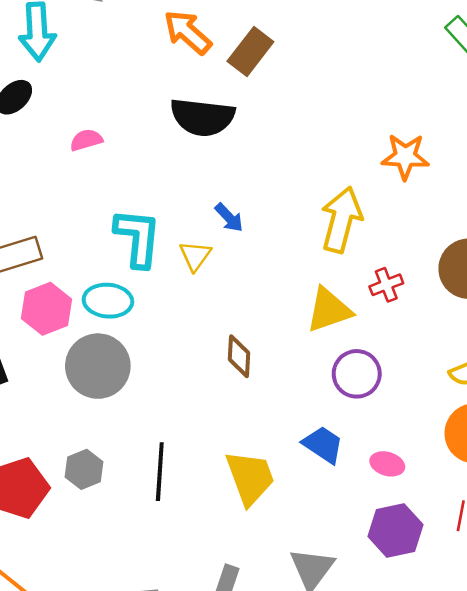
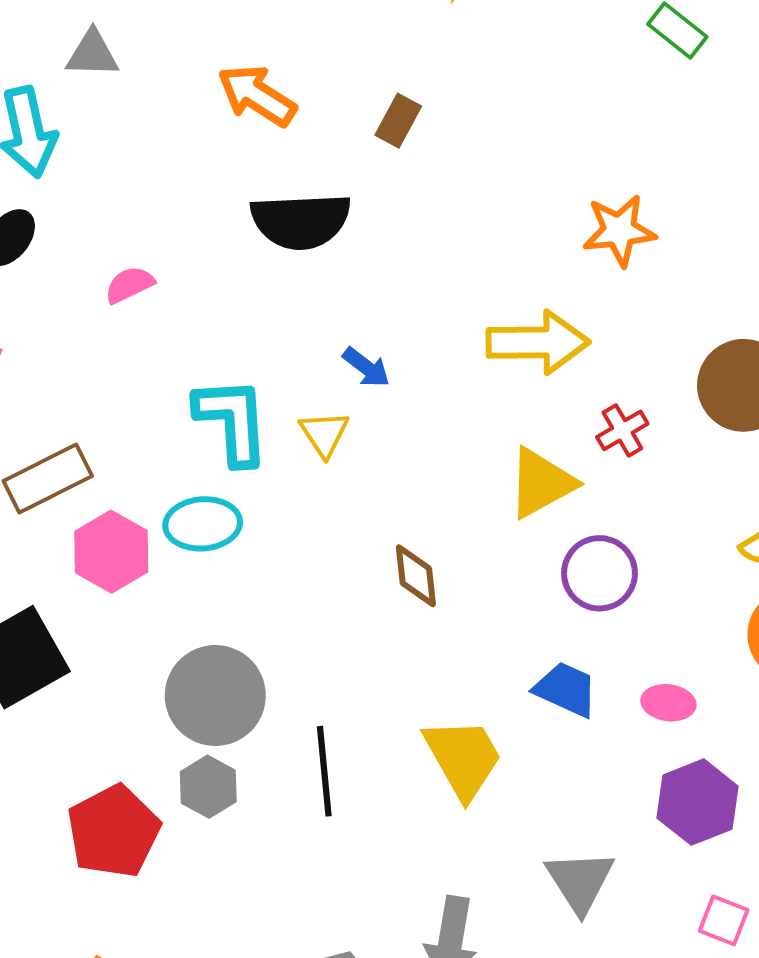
brown rectangle: (250, 52) -> (398, 121), moved, size x0.7
yellow arrow: (342, 220) -> (538, 342), turned 84
gray circle: (98, 366) -> (215, 696), moved

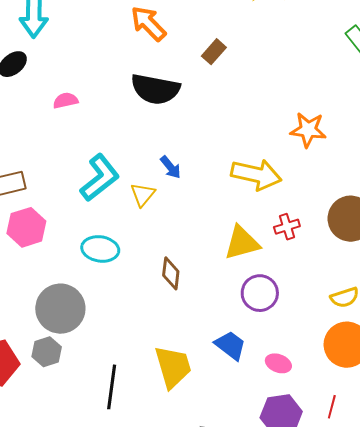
cyan L-shape: (232, 421) -> (100, 178), turned 42
cyan ellipse: (203, 524) -> (100, 249), moved
black line: (324, 771) -> (112, 387), moved

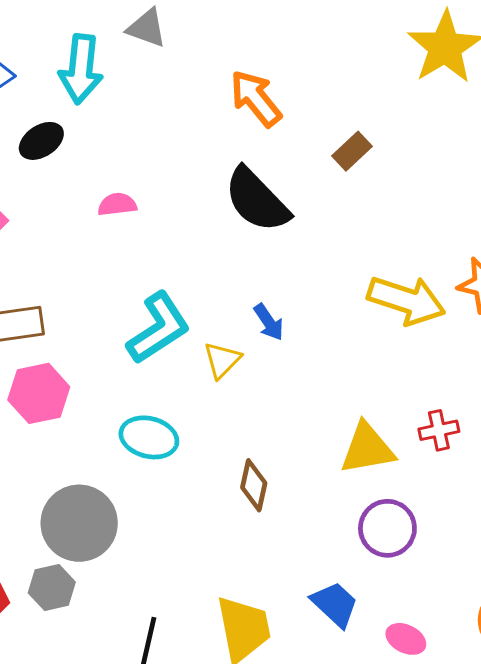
black semicircle: (155, 89) -> (257, 200), turned 30
yellow arrow: (256, 175) -> (406, 300), moved

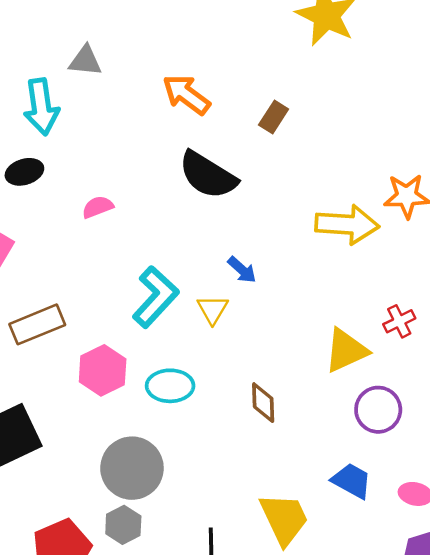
black ellipse: (41, 141) -> (24, 172), turned 30
pink hexagon: (39, 393) -> (103, 370), moved

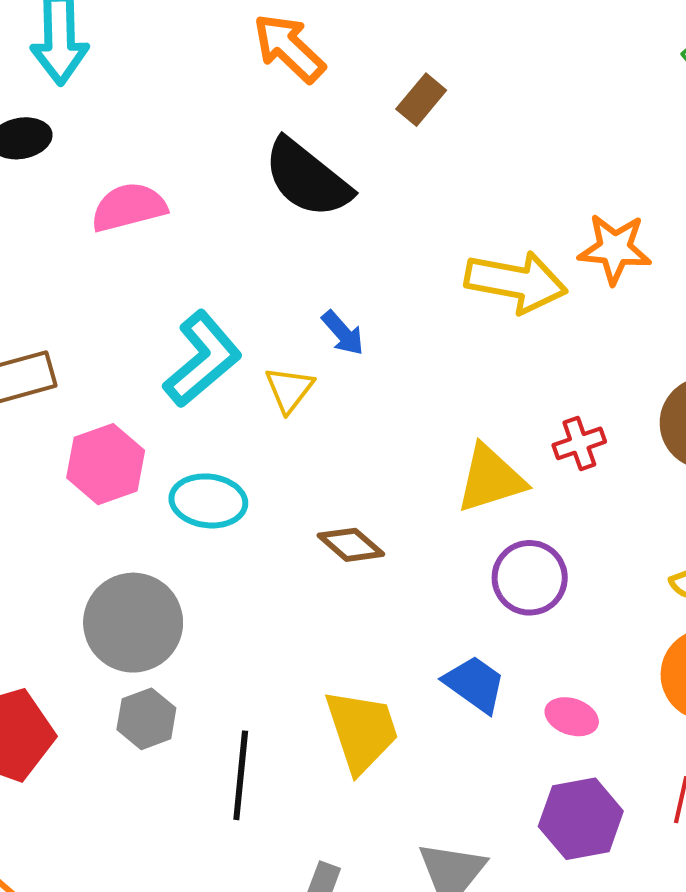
pink semicircle: (98, 207) -> (129, 207), size x1.5
brown diamond: (263, 403) -> (351, 545), turned -54
gray hexagon: (123, 525) -> (146, 719), moved

